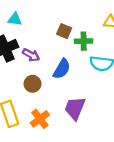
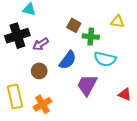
purple arrow: (31, 55) -> (41, 44), turned 112
purple trapezoid: (75, 108) -> (87, 85), moved

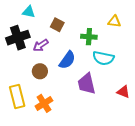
brown square: (74, 25) -> (57, 25), moved
purple trapezoid: (87, 85) -> (87, 84), turned -40

